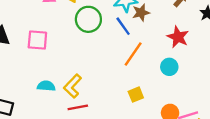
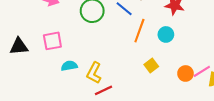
cyan circle: (169, 67) -> (166, 34), moved
cyan semicircle: (46, 86) -> (69, 66), moved

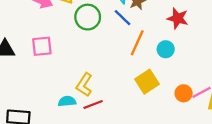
yellow square: (151, 65) -> (147, 82), size x1.5
cyan semicircle: (69, 66) -> (67, 101), moved

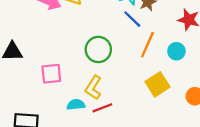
green circle: (88, 17) -> (98, 49), moved
pink square: (42, 46) -> (51, 74), moved

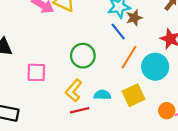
cyan circle: (176, 51) -> (155, 67), size x1.6
cyan semicircle: (76, 105) -> (102, 95), moved

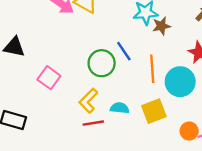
blue line: (118, 32) -> (124, 51), moved
orange line: (129, 57) -> (152, 69), turned -40
pink square: (36, 72) -> (49, 78), turned 30

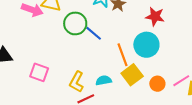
green circle: (102, 63) -> (75, 23), moved
orange line: (152, 69) -> (123, 55), moved
orange circle: (189, 131) -> (157, 84), moved

